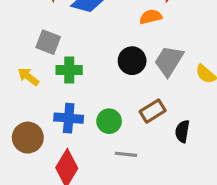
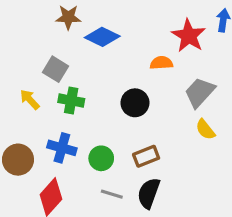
gray trapezoid: (169, 61) -> (200, 92), moved
black semicircle: (182, 131) -> (149, 193), moved, size x1.4

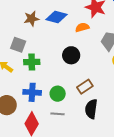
brown star: (68, 17) -> (31, 19), moved
blue diamond: (102, 37) -> (57, 17), moved
gray line: (112, 194) -> (57, 114), moved

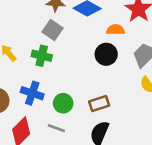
gray square: (18, 45) -> (52, 30), moved
black circle: (71, 55) -> (106, 54), moved

